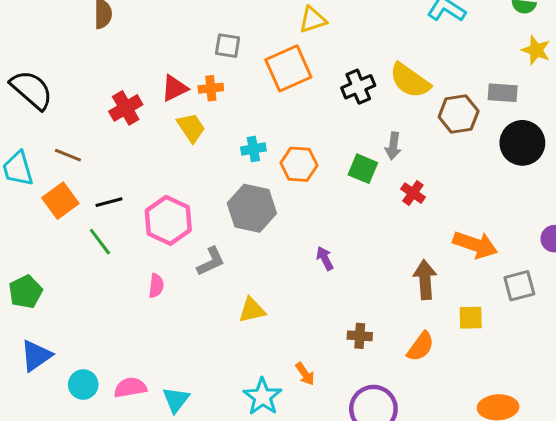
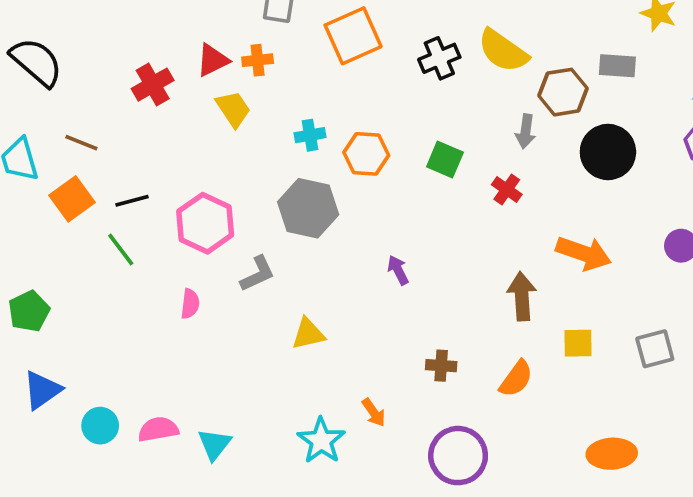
black circle: (522, 143) -> (608, 152), moved
gray arrow: (393, 146) -> (526, 131), moved
gray square: (519, 286) -> (655, 349), moved

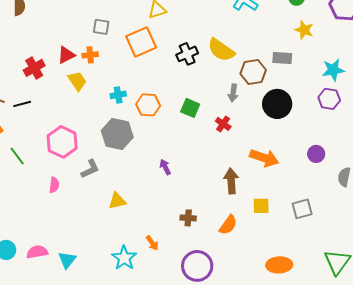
black line: (132, 201) -> (22, 104), moved

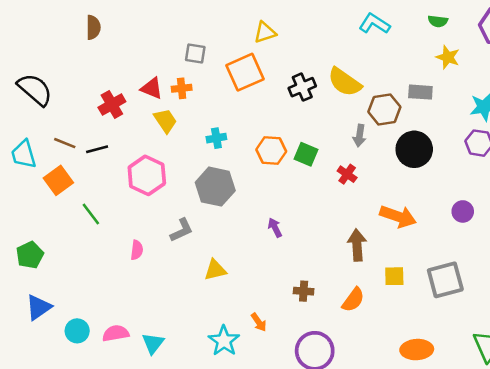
red triangle: (66, 55) -> (152, 88), turned 48
orange hexagon: (148, 105) -> (271, 151), moved
pink hexagon: (62, 142) -> (147, 175), moved
gray square: (302, 209) -> (445, 280), size x1.4

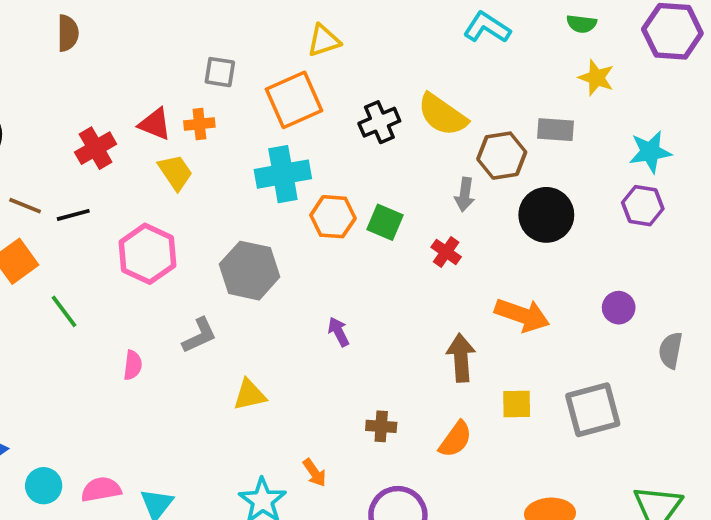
cyan cross: (216, 138) -> (283, 174), moved, size x1.8

